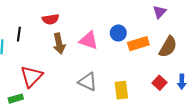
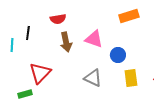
blue circle: (118, 33) -> (118, 55), moved
orange rectangle: (138, 44) -> (129, 16), moved
yellow rectangle: (121, 90) -> (131, 78), moved

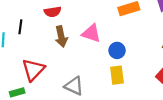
gray triangle: (93, 78) -> (74, 86), moved
yellow rectangle: (131, 78) -> (117, 75), moved

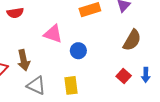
brown arrow: (61, 36) -> (24, 60), moved
yellow rectangle: (117, 75) -> (71, 85), moved

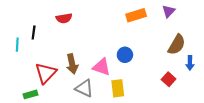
pink triangle: (53, 34) -> (102, 67), moved
blue arrow: (146, 75) -> (190, 63), moved

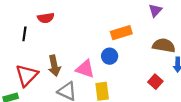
orange rectangle: (136, 15) -> (121, 33), moved
black line: (34, 32) -> (24, 34), moved
brown semicircle: (177, 45) -> (164, 46), turned -110

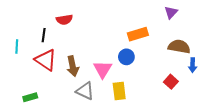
pink triangle: (85, 69) -> (103, 69), turned 42
red triangle: (27, 75) -> (46, 60), moved, turned -40

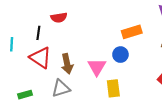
gray triangle: (85, 91) -> (61, 88), moved, turned -42

